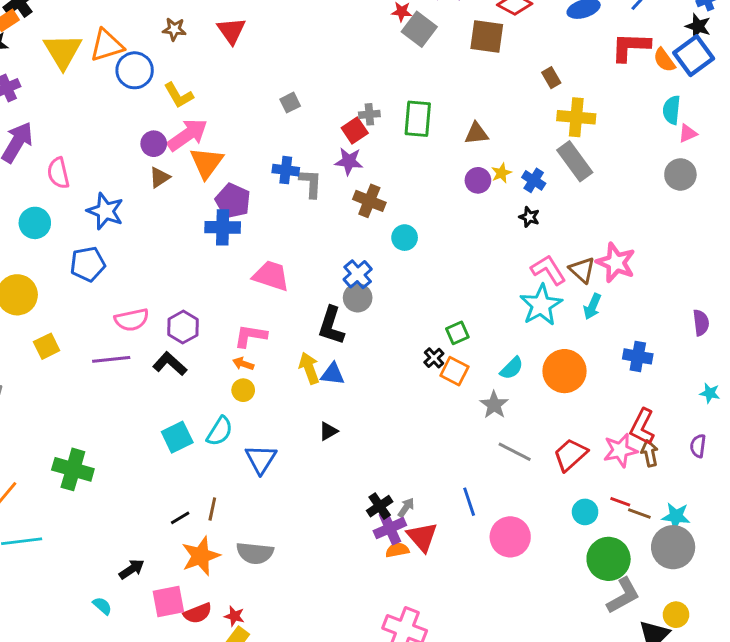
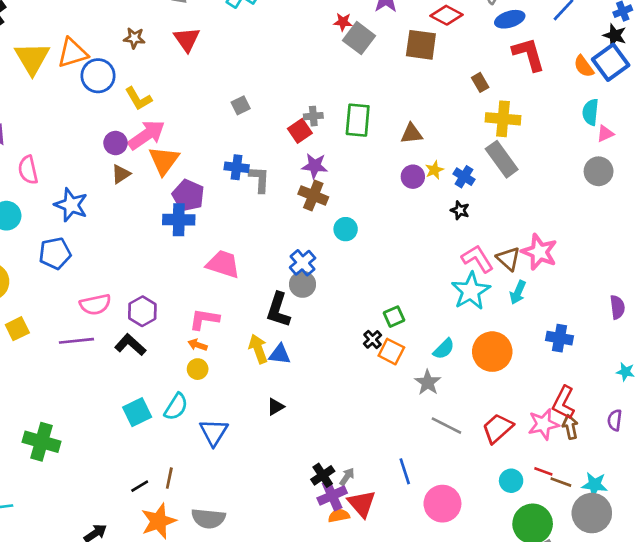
red L-shape: (631, 47) -> (529, 54), moved, turned 72
purple star: (349, 161) -> (315, 166), moved

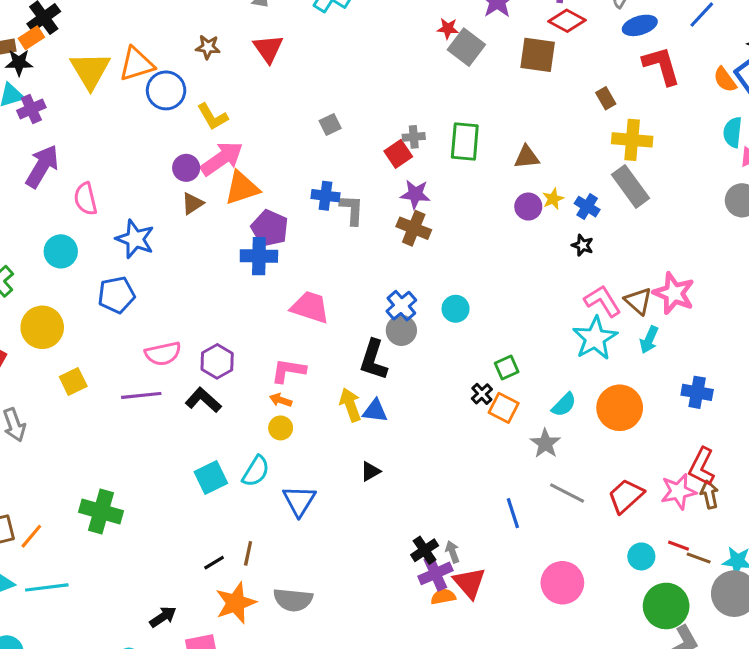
orange triangle: (164, 161) -> (242, 188), turned 36
cyan circle: (346, 229) -> (456, 309), moved
blue line: (405, 471) -> (513, 513), moved
gray arrow: (347, 477) -> (452, 552), turned -54

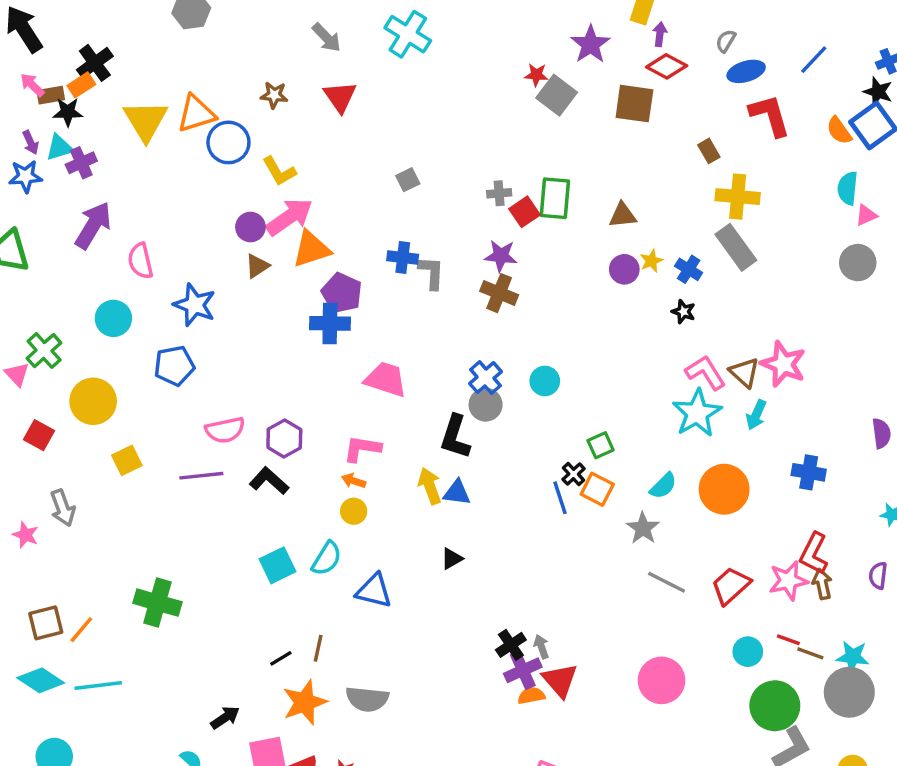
red square: (398, 154) -> (524, 212), moved
blue triangle: (299, 501) -> (374, 591), turned -48
blue line: (513, 513) -> (560, 498), moved

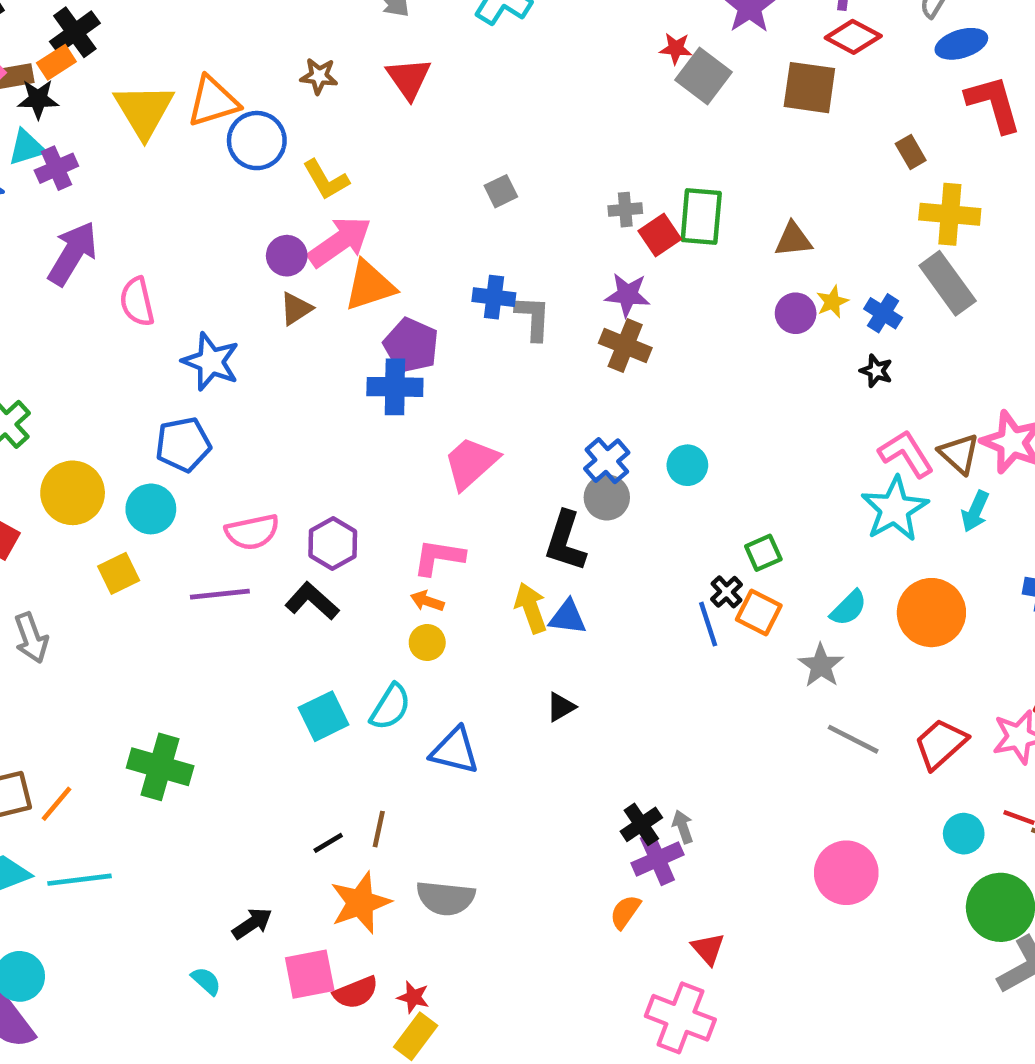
cyan circle: (113, 318) -> (151, 509), moved
pink trapezoid: (386, 379) -> (471, 463), turned -60
red triangle: (560, 680) -> (708, 949), moved, size x0.7
orange semicircle: (531, 696) -> (625, 912), moved, turned -44

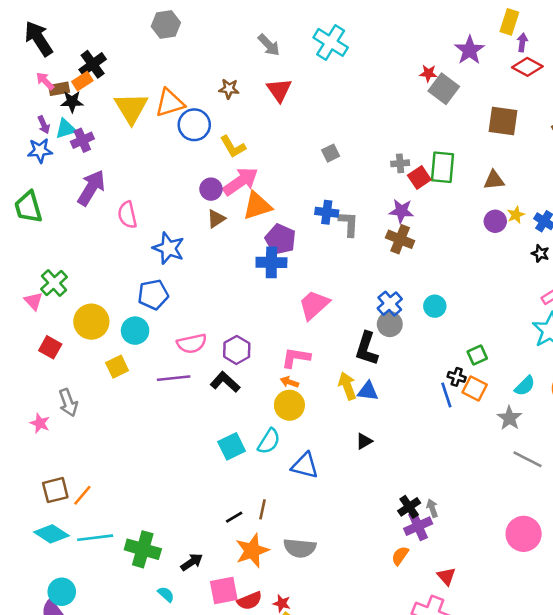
brown square: (809, 88) -> (503, 121), moved
black cross: (727, 592) -> (457, 377), turned -30
yellow circle: (427, 643) -> (289, 405), size x1.5
green cross: (160, 767) -> (143, 549), moved

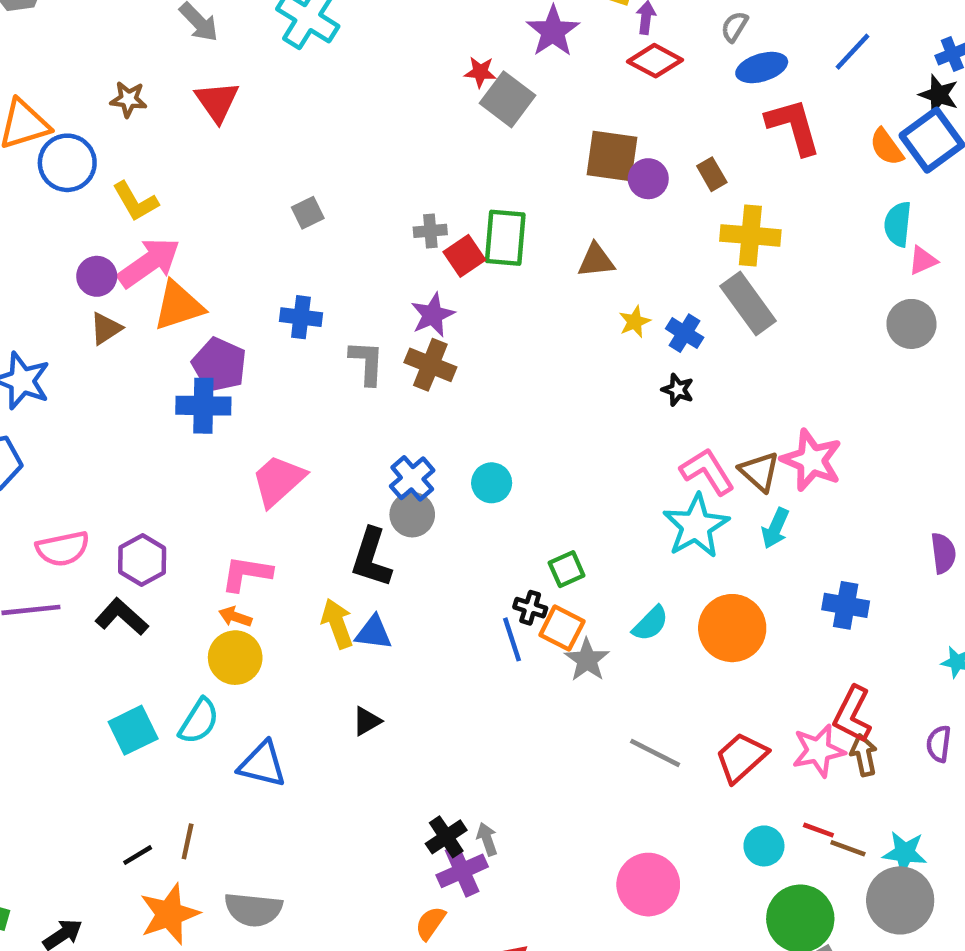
purple star: (401, 211) -> (433, 315), turned -30
purple circle: (495, 221) -> (648, 179), moved
gray L-shape: (349, 224) -> (367, 363), moved
gray star: (509, 418) -> (587, 660), moved

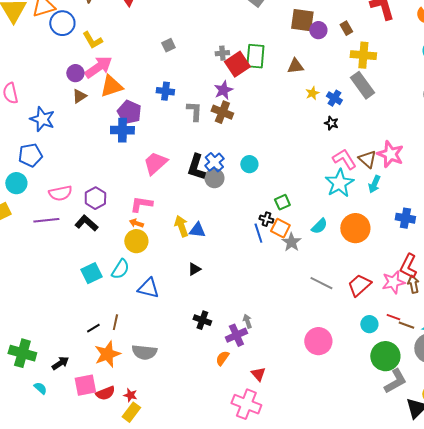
red square: (464, 256) -> (237, 64), size x1.4
black L-shape: (371, 558) -> (196, 167), moved
black cross: (446, 837) -> (202, 320), moved, turned -36

